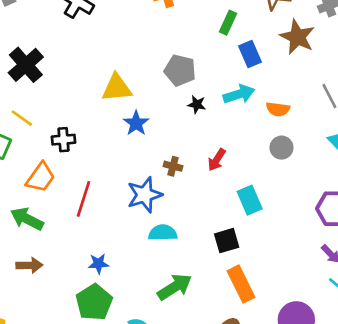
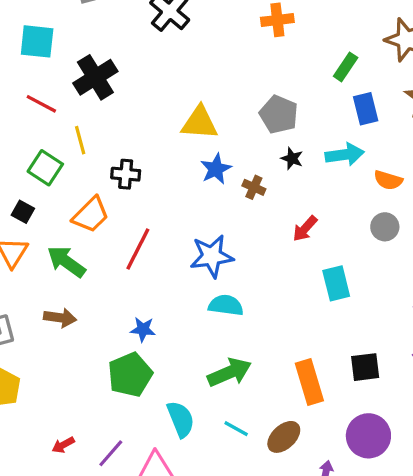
yellow line: (22, 118) -> (80, 140), turned 30
brown cross: (173, 166) -> (254, 187), moved
black square: (227, 241) -> (365, 367), moved

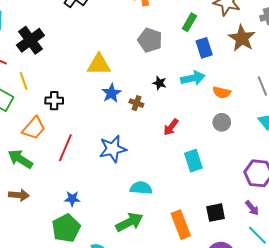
gray pentagon: (279, 114) -> (150, 40), moved
cyan semicircle: (226, 305) -> (141, 188), moved

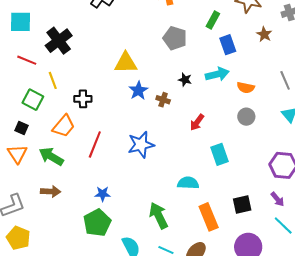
brown star: (242, 38) -> (264, 34), size x0.6
cyan semicircle: (141, 188) -> (188, 183), moved
green arrow: (129, 222) -> (159, 216), turned -88

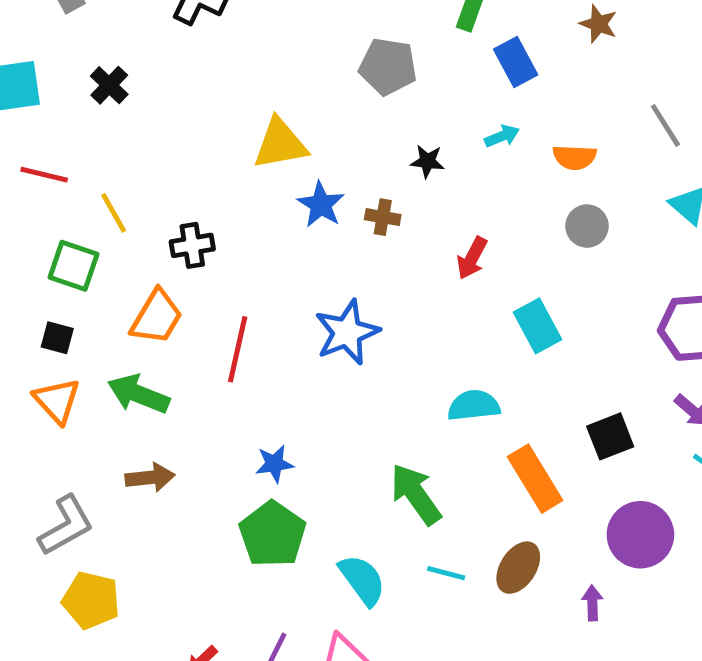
black cross: (59, 41) -> (109, 85), moved, size x0.6
cyan arrow: (217, 74) -> (502, 136), size x0.6

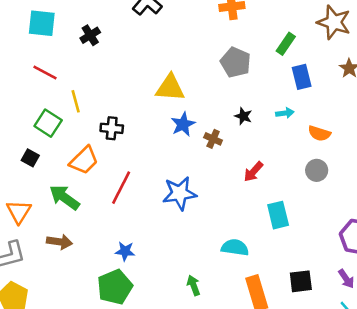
orange triangle: (57, 401) -> (19, 212), moved
green arrow: (416, 494) -> (194, 285), size x0.6

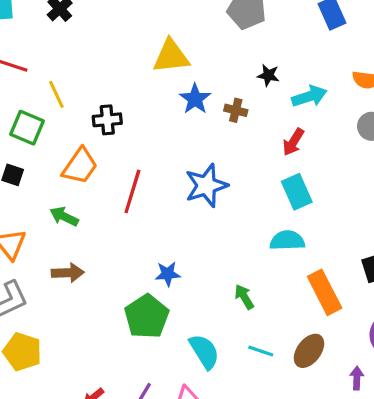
cyan arrow: (285, 113) -> (309, 96), moved, size x1.5
green arrow: (65, 197) -> (64, 216), size x0.7
cyan rectangle: (278, 215) -> (297, 192), moved
blue star: (125, 251) -> (168, 274), moved

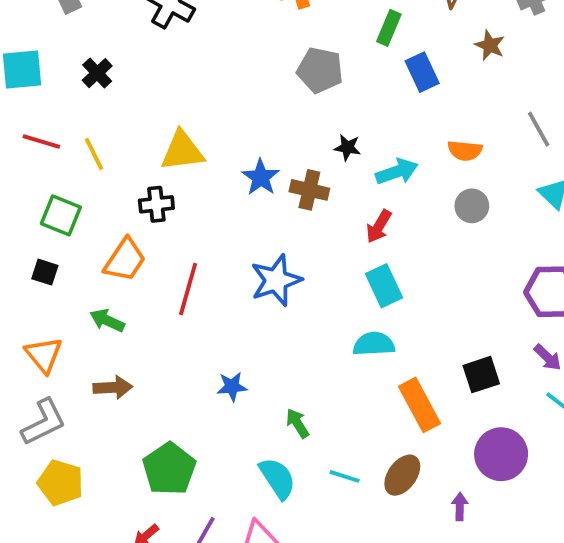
yellow triangle: (171, 56) -> (182, 151), moved
yellow line: (56, 94) -> (94, 154), moved
brown cross: (236, 110) -> (309, 190), size x1.4
green arrow: (244, 297) -> (297, 423), moved
green pentagon: (147, 317) -> (169, 469), moved

